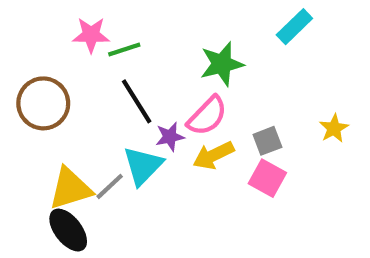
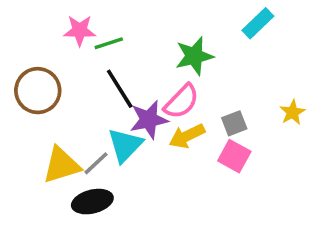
purple star: (170, 137) -> (149, 120), size x1.5
black ellipse: (68, 230) -> (92, 202), moved, turned -66

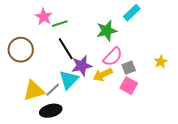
cyan rectangle: (258, 23) -> (132, 13), moved
pink star: (80, 31) -> (44, 17), turned 30
pink semicircle: (182, 101) -> (113, 57), moved

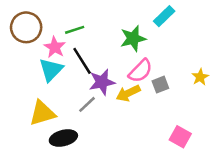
pink star: (44, 17) -> (55, 47), moved
brown circle: (21, 50) -> (26, 27), moved
cyan triangle: (69, 80) -> (51, 70), moved
pink square: (129, 86) -> (180, 137), moved
gray line: (53, 90) -> (87, 104), moved

